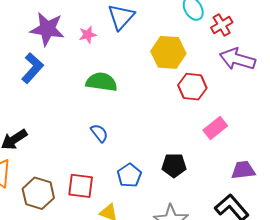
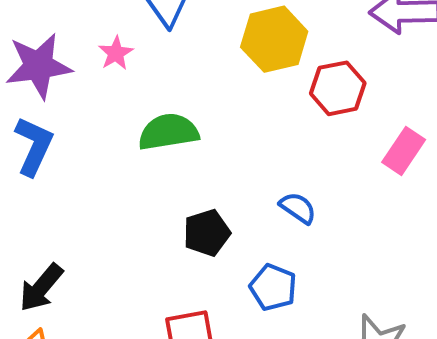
blue semicircle: (99, 133) -> (298, 208), moved
black pentagon: (174, 165) -> (207, 233), moved

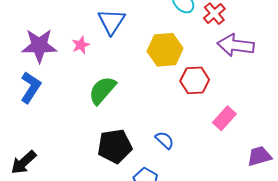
green semicircle: (168, 132) -> (102, 90), turned -48
black pentagon: (207, 233) -> (115, 146), size x1.4

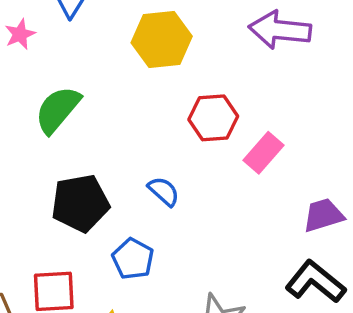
red hexagon: (195, 80) -> (213, 118), moved

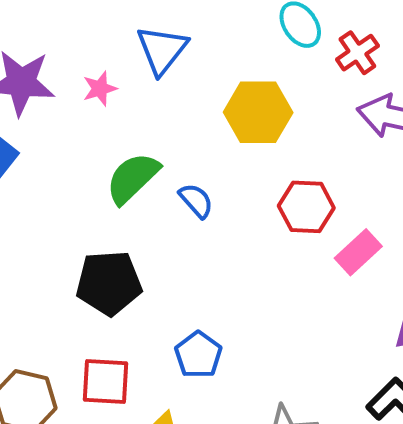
blue semicircle: (164, 191) -> (196, 201), moved
black pentagon: (80, 203) -> (109, 283), moved

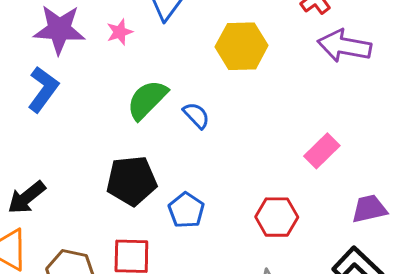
red hexagon: (306, 207) -> (277, 217), moved
blue pentagon: (198, 355) -> (186, 210), moved

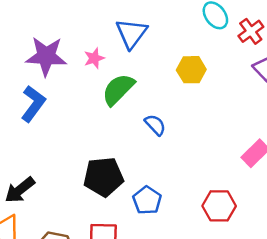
yellow hexagon: (242, 46) -> (191, 70), size x0.7
green semicircle: (147, 100) -> (118, 89), moved

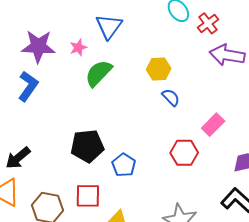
yellow hexagon: (191, 70) -> (159, 69), moved
blue semicircle: (155, 125) -> (171, 97), moved
red hexagon: (219, 206) -> (184, 153), moved

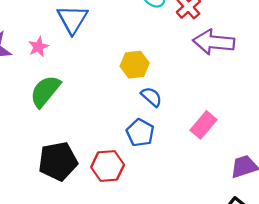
green semicircle: (99, 73) -> (45, 91), moved
red hexagon: (184, 153) -> (108, 166), moved
blue pentagon: (124, 165) -> (140, 133), moved

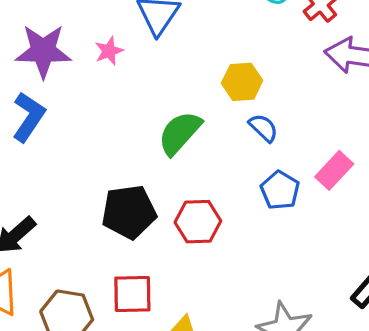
green semicircle: (45, 91) -> (180, 133), moved
blue pentagon: (140, 133) -> (280, 190), moved

